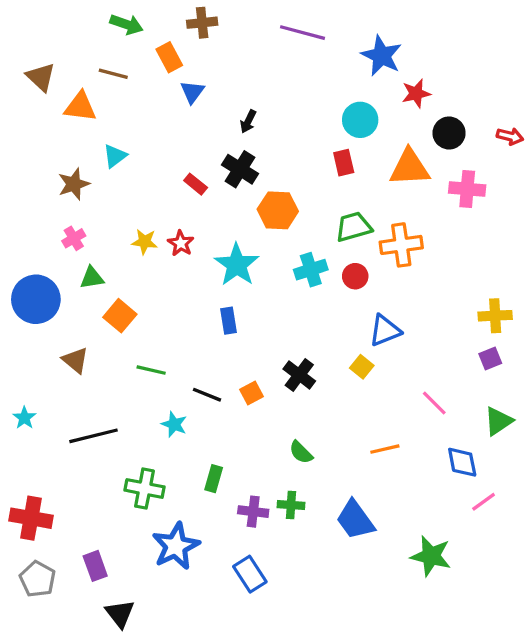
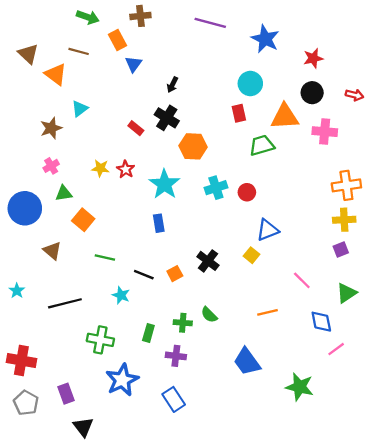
red star: (416, 93) -> (313, 58), moved
orange triangle: (80, 107) -> (56, 74), turned 30
green trapezoid: (354, 227) -> (262, 145), moved
orange cross: (401, 245) -> (346, 185), moved
green cross: (291, 505) -> (183, 323), moved

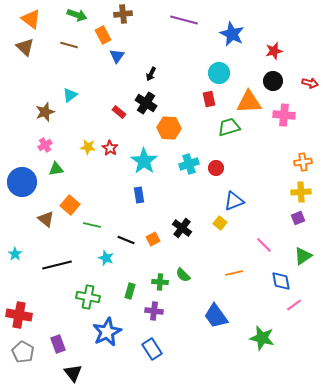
orange triangle: (56, 74) -> (31, 19), moved
orange cross: (346, 185) -> (303, 162), size x0.7
orange square: (83, 220) -> (70, 205), moved

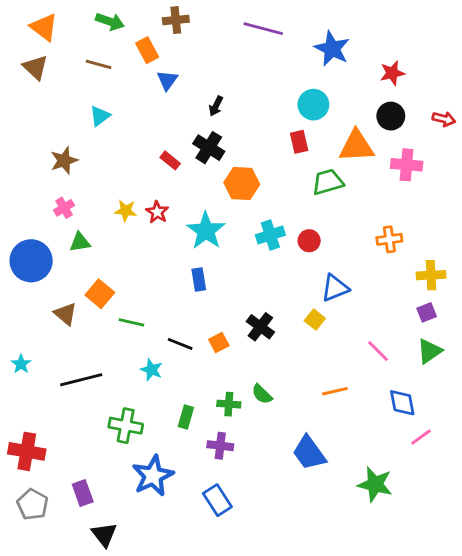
cyan triangle: (70, 95) -> (100, 116), moved
orange cross: (303, 162) -> (389, 239), moved
green triangle: (303, 256) -> (429, 351), moved

